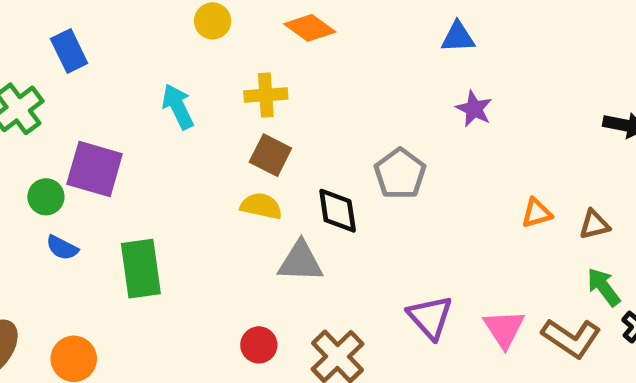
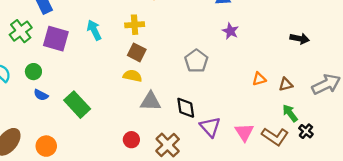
purple square: (95, 169) -> (56, 39), moved
black diamond: (338, 211) -> (186, 108), moved
green rectangle: (141, 269) -> (77, 105), turned -35

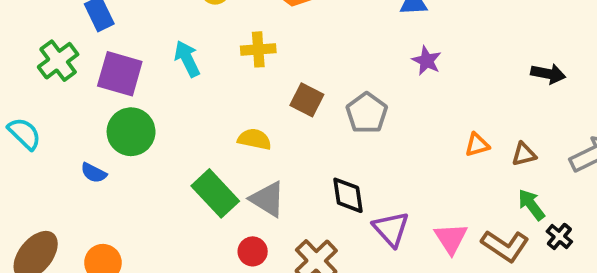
brown square: (137, 52) -> (307, 100), moved
green circle: (33, 72) -> (131, 132), moved, size x1.6
gray triangle: (151, 101) -> (268, 199), moved, turned 30
green rectangle: (77, 105) -> (215, 193), moved

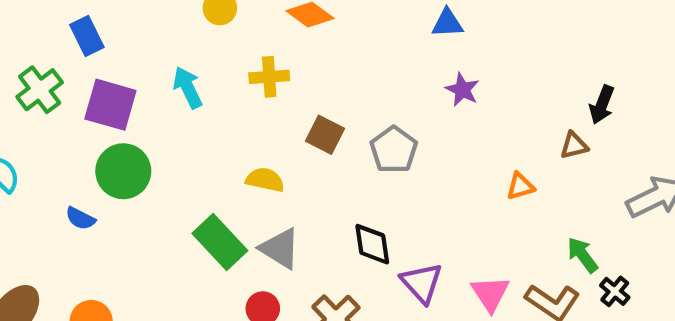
black arrow: (548, 74) -> (602, 105), turned 100
brown triangle: (524, 154) -> (574, 145), moved

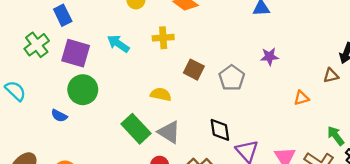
cyan arrow: (188, 88) -> (118, 44), turned -30
purple star: (462, 90) -> (269, 57), moved, turned -30

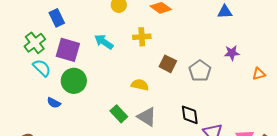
cyan semicircle: (15, 91) -> (42, 68), moved
orange triangle: (301, 98) -> (259, 74), moved
green rectangle: (136, 129) -> (119, 114), size x0.7

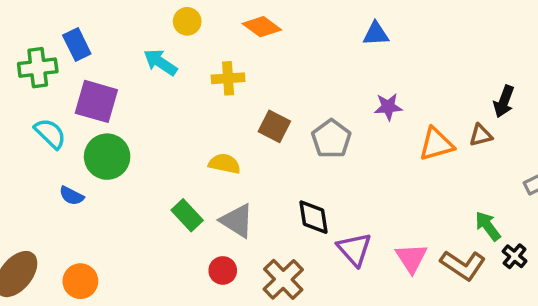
cyan arrow: (104, 42) -> (160, 62), moved
green cross: (35, 43) -> (38, 68), moved, turned 30
orange triangle: (259, 74) -> (436, 144), size x1.5

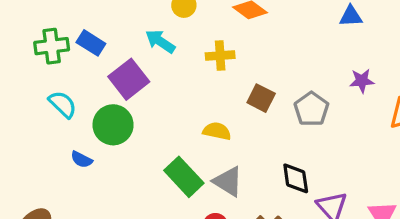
blue rectangle: (77, 44) -> (91, 43), moved, turned -32
purple square: (96, 101) -> (129, 79), moved, turned 36
green rectangle: (187, 215) -> (184, 177), size x1.4

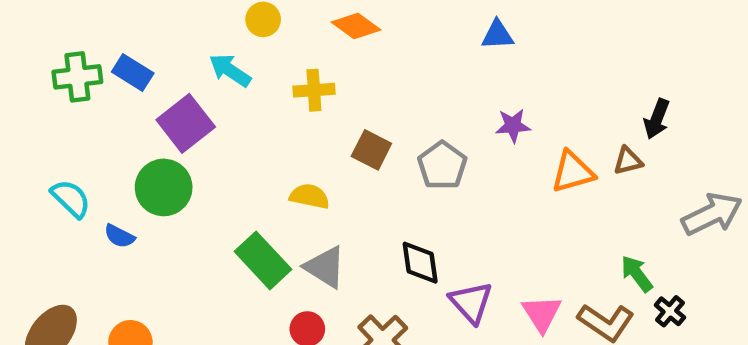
cyan semicircle: (63, 104) -> (71, 199), moved

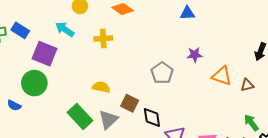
purple square: (186, 123) -> (44, 54), turned -30
brown square: (371, 150) -> (130, 103), moved
brown triangle: (628, 161) -> (247, 85), moved
orange triangle: (573, 172) -> (222, 76), turned 35
gray triangle: (325, 267) -> (108, 120), turned 45

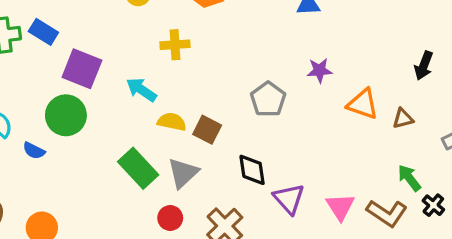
cyan arrow: (65, 29) -> (141, 90), moved
brown square: (130, 103) -> (207, 130), moved

